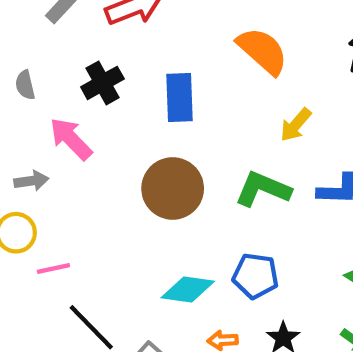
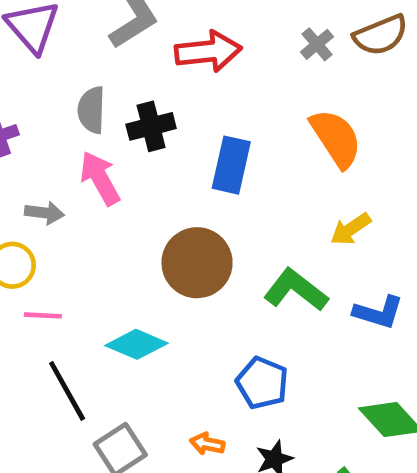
gray semicircle: (25, 85) -> (91, 110), moved, size x1.4
cyan diamond: (188, 290) -> (137, 344), moved

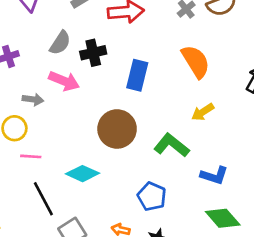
gray semicircle: (91, 110) -> (60, 43), turned -150
pink arrow: (100, 178) -> (64, 81), turned 140
blue L-shape: (378, 312) -> (214, 175), moved

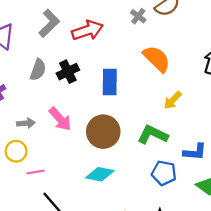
pink arrow: (64, 81) -> (60, 119), moved, turned 40
cyan diamond: (82, 174) -> (100, 174), moved
blue pentagon: (152, 196) -> (164, 173), moved

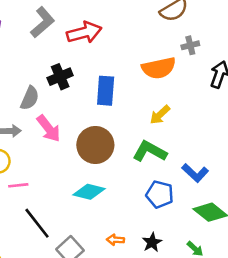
gray cross: (138, 16) -> (190, 45), moved, turned 35
orange semicircle: (157, 59) -> (159, 68), turned 120
gray semicircle: (38, 70) -> (30, 98), moved
yellow arrow: (173, 100) -> (160, 115), moved
blue L-shape: (195, 152) -> (195, 173), turned 35

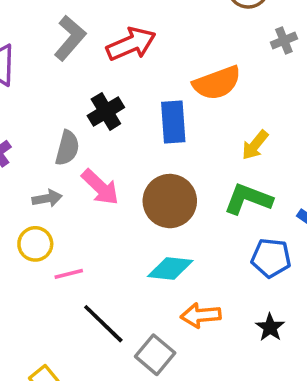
orange semicircle: (159, 68) -> (217, 83), moved
orange arrow: (115, 240) -> (201, 315), moved, size x1.5

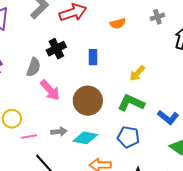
orange semicircle: (217, 83) -> (118, 23), moved, size x0.6
blue rectangle: (173, 122) -> (93, 57), size x0.7
gray arrow: (47, 198) -> (59, 132), moved
blue pentagon: (271, 258) -> (128, 137), moved

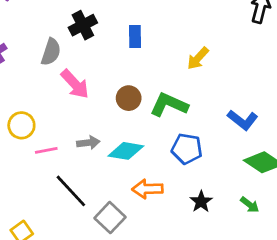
brown circle: (88, 101) -> (129, 98), size x0.6
green L-shape: (131, 103) -> (169, 105), moved

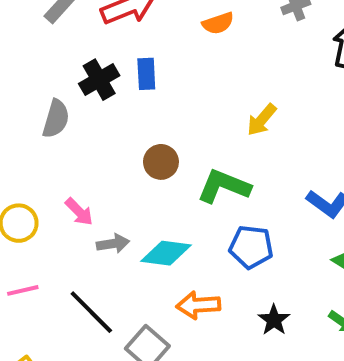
blue rectangle: (135, 36) -> (146, 74), moved
pink arrow: (75, 84) -> (79, 212), moved, size x0.7
brown circle: (129, 98) -> (161, 162), moved
pink line: (46, 150) -> (23, 290), moved

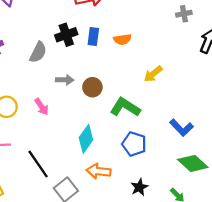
orange semicircle: (218, 23) -> (122, 39), moved
gray arrow: (113, 244) -> (65, 80), moved
cyan diamond: (166, 253) -> (86, 139), turned -72

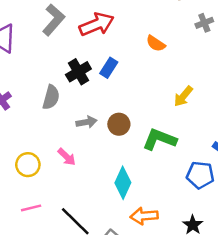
blue rectangle: (93, 36) -> (109, 68), turned 36
orange semicircle: (122, 39) -> (156, 43), moved, turned 54
blue pentagon: (134, 144) -> (200, 175), moved

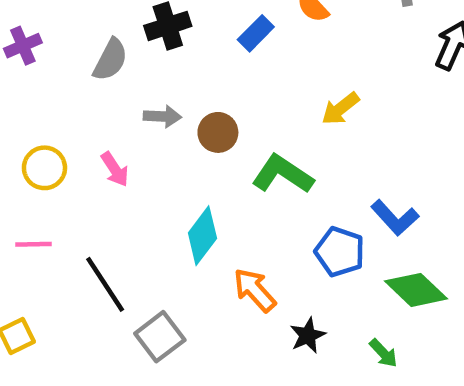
blue rectangle: (109, 68) -> (256, 33), moved
orange arrow: (144, 216) -> (255, 290), moved, turned 40

